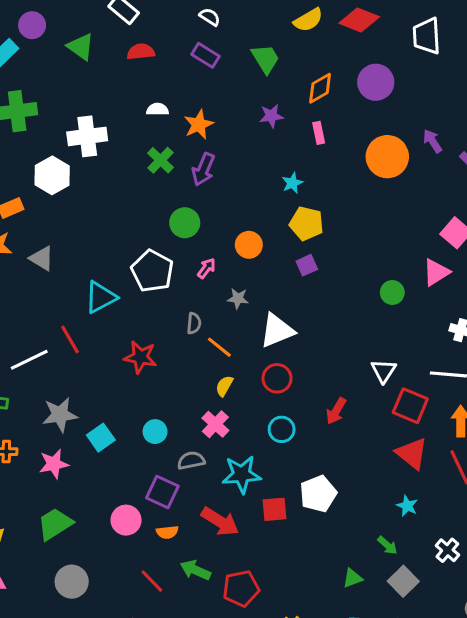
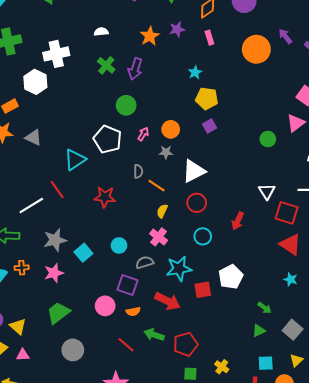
orange star: (199, 124) -> (150, 36), moved
orange circle: (249, 245) -> (171, 129), moved
green arrow: (387, 545) -> (264, 308), moved

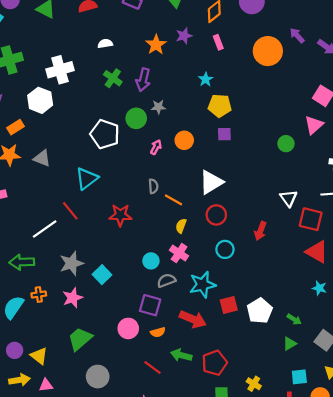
purple square: (210, 126) -> (224, 134), turned 32
white pentagon: (108, 139) -> (105, 134), moved
gray star: (166, 152) -> (158, 107), moved
cyan circle: (119, 245) -> (151, 261), moved
white pentagon: (231, 277) -> (260, 311), moved

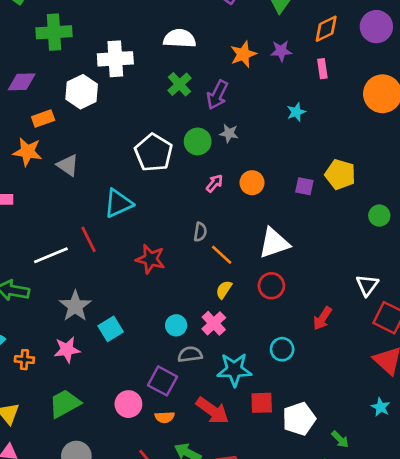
white semicircle: (105, 44) -> (180, 39), size x1.6
yellow pentagon: (220, 106) -> (340, 174), moved
cyan circle: (225, 249) -> (282, 349), moved
gray star: (72, 263) -> (75, 306), turned -30
orange cross: (39, 294) -> (24, 360), moved

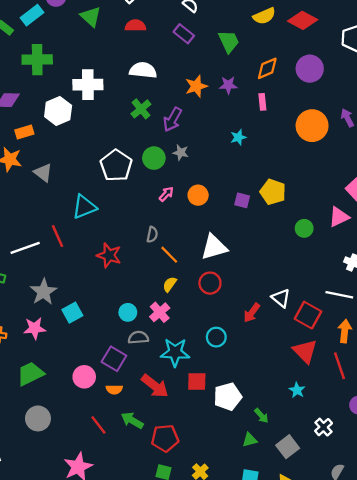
white triangle: (367, 285) -> (281, 298), moved, turned -30

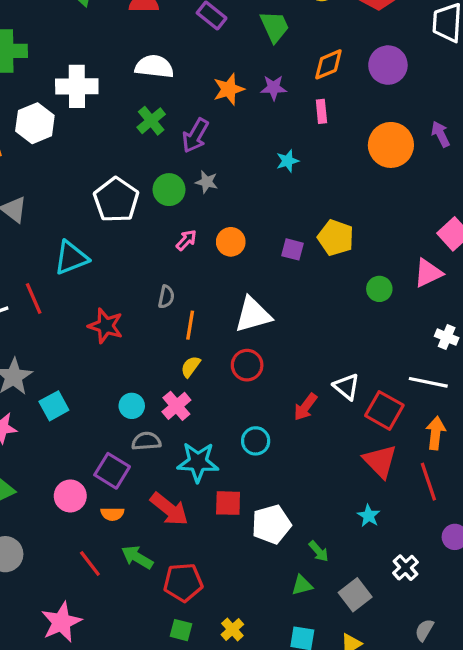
orange line: (169, 255) -> (190, 325), turned 54

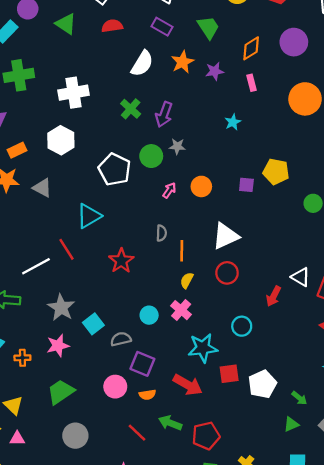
white semicircle: (154, 67) -> (142, 64), moved, turned 124
orange star: (229, 89) -> (182, 62), moved
white hexagon: (35, 123) -> (61, 140), moved
red star: (106, 326) -> (121, 261), turned 30
gray semicircle: (146, 441) -> (121, 339), moved

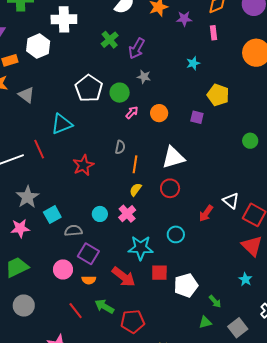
white hexagon: (61, 140) -> (38, 46), moved
green circle: (151, 156) -> (120, 93), moved
yellow pentagon: (276, 172) -> (218, 95), moved

